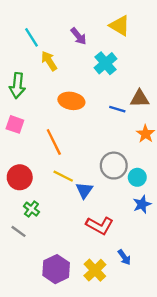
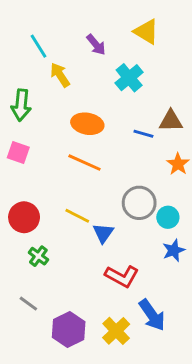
orange line: (54, 142) -> (84, 163), moved, turned -40
gray line: (19, 231) -> (28, 304), moved
blue arrow: (124, 257) -> (152, 315), size x1.6

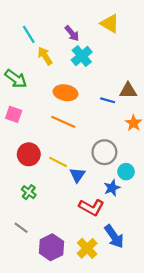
cyan cross: (129, 78) -> (82, 56), moved
green arrow: (21, 105) -> (16, 79), turned -60
red circle: (24, 217) -> (29, 154), moved
cyan circle: (168, 217) -> (126, 172), moved
blue star: (174, 250) -> (112, 188), moved

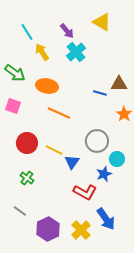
orange ellipse: (65, 93) -> (47, 86), moved

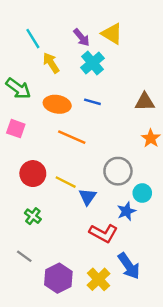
yellow triangle: (102, 22) -> (112, 34), moved
blue line: (100, 93) -> (92, 102), moved

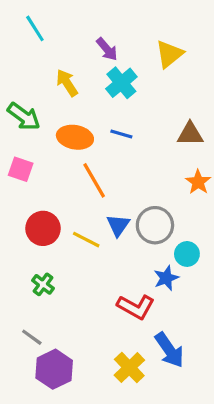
yellow triangle: (112, 34) -> (169, 54), moved, turned 50
cyan line: (33, 39) -> (35, 28), moved
orange line: (72, 137) -> (94, 180), turned 36
blue triangle: (88, 197) -> (118, 225), moved
purple hexagon: (58, 278) -> (54, 369), moved

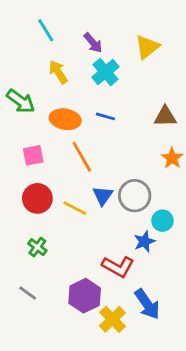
cyan line: (35, 28) -> (46, 30), moved
pink square: (21, 169) -> (33, 155), moved, turned -30
purple hexagon: (54, 369) -> (85, 296), moved

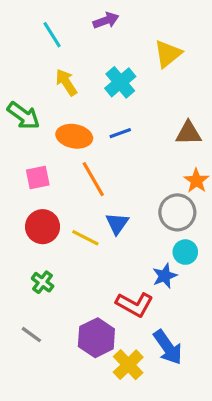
purple arrow: (93, 43) -> (106, 20), moved, turned -70
blue line: (105, 116) -> (120, 133), turned -36
gray circle: (135, 196) -> (177, 212), moved

